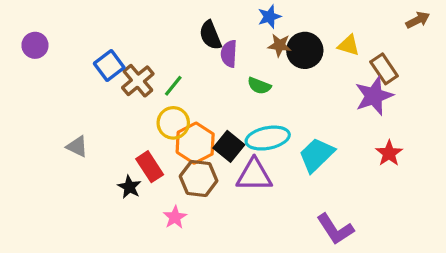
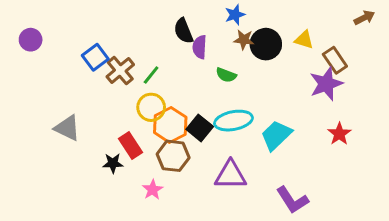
gray triangle: (77, 146) -> (67, 128), size x1.4
purple triangle: (254, 175) -> (231, 175), moved
black star: (129, 187) -> (113, 163), turned -30

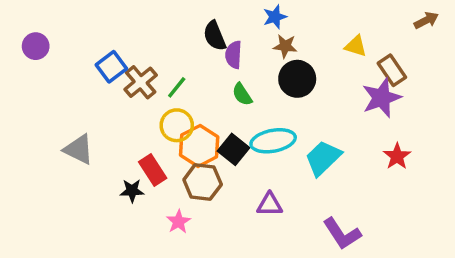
black circle: (266, 44) -> (297, 79), moved
green semicircle: (226, 75) -> (242, 94), moved, turned 36
purple triangle: (231, 175) -> (270, 204), size x0.7

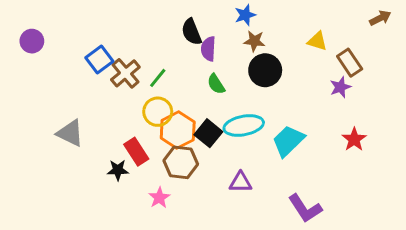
purple star: (382, 98) -> (340, 87), size x0.6

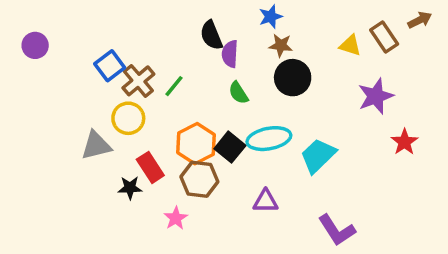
brown rectangle: (350, 63) -> (384, 37), moved
purple star: (340, 87) -> (376, 96), size x1.5
yellow circle: (158, 112) -> (128, 118), moved
gray triangle: (70, 133) -> (96, 145), moved, turned -40
red star: (354, 139) -> (404, 142), moved

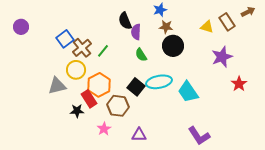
orange hexagon: (196, 144) -> (99, 85), moved
cyan trapezoid: (318, 156) -> (188, 92), turned -80
purple triangle: (266, 201) -> (139, 135), moved

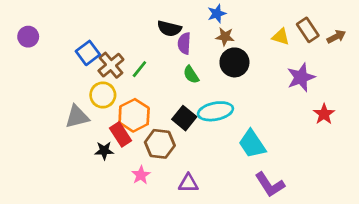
brown arrow: (248, 12) -> (336, 37), moved
black semicircle: (125, 21) -> (169, 28), turned -54
cyan trapezoid: (188, 92) -> (252, 144), moved

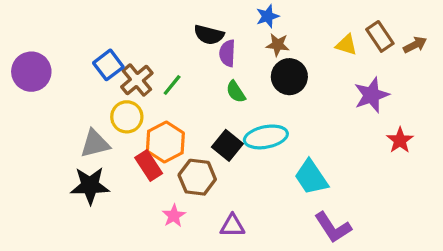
purple circle: (28, 37) -> (31, 72), moved, size x1.5
black star: (104, 151) -> (90, 186), moved, size x1.6

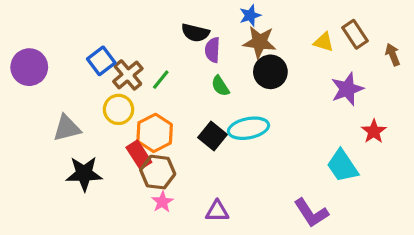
brown star: (278, 45) -> (259, 42), size x1.5
brown arrow: (415, 45) -> (393, 55), moved, turned -85
gray triangle: (95, 144) -> (67, 128), moved
brown hexagon: (197, 177) -> (158, 172), moved
cyan trapezoid: (311, 177) -> (342, 166), moved

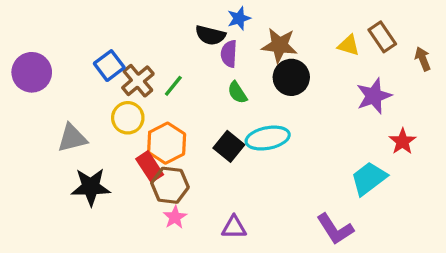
blue star: (250, 15) -> (239, 18), moved
cyan trapezoid: (342, 166) -> (369, 178), turned 87

